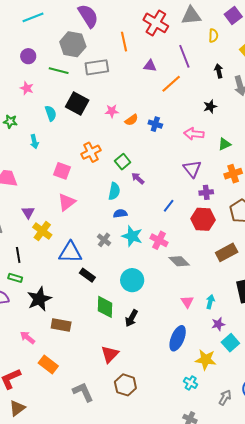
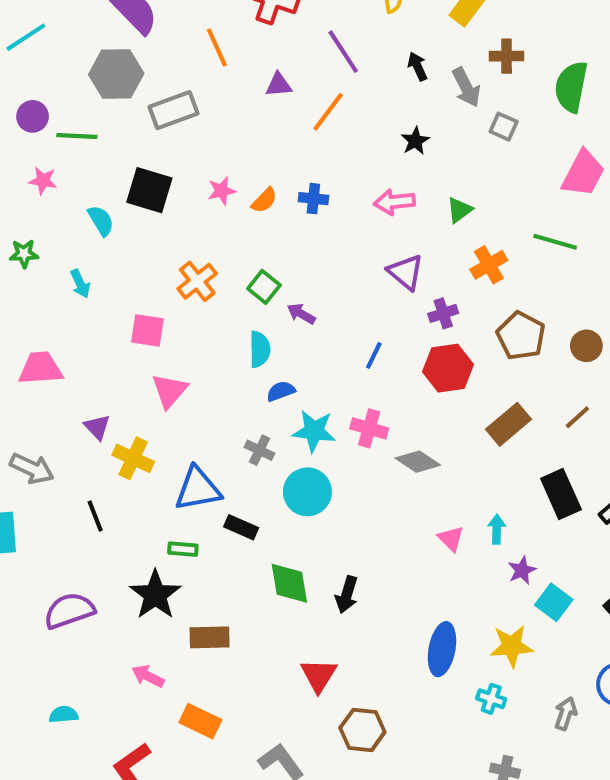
green line: (59, 71) -> (77, 136), moved
green rectangle: (15, 278) -> (183, 549), moved
cyan circle: (132, 280) -> (307, 492), moved
blue ellipse: (178, 338) -> (442, 649), moved

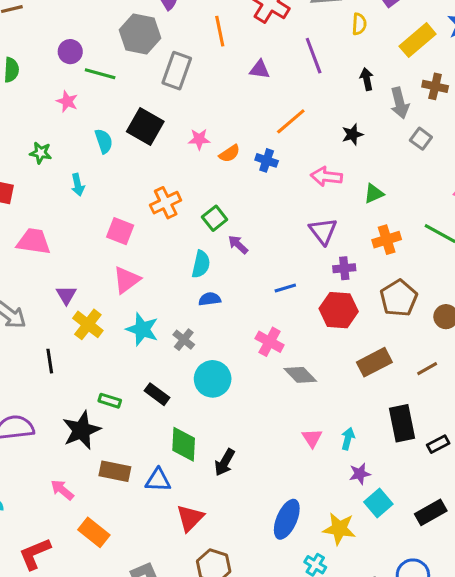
gray rectangle: (174, 110) -> (177, 71), turned -63
orange line: (328, 112) -> (291, 121), moved
blue line: (374, 356) -> (285, 288), turned 35
cyan star: (314, 431) -> (142, 329), moved
blue triangle: (198, 489) -> (158, 480), moved, size x0.7

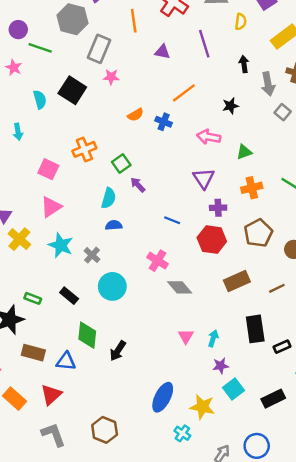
pink star: (199, 139) -> (111, 77), moved
blue line: (285, 288) -> (172, 220), turned 35
red triangle: (190, 518) -> (51, 395), moved

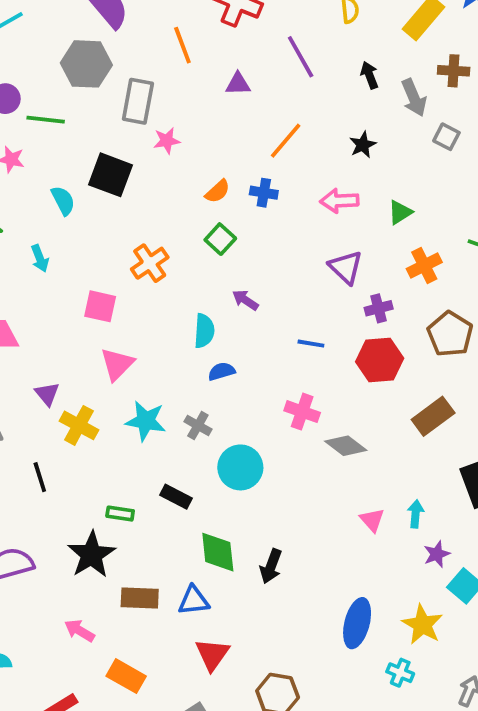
green square: (121, 164) -> (220, 239), moved
red triangle: (51, 395) -> (212, 654), moved
yellow star: (202, 407) -> (422, 625), turned 30

